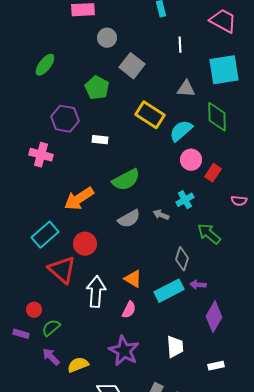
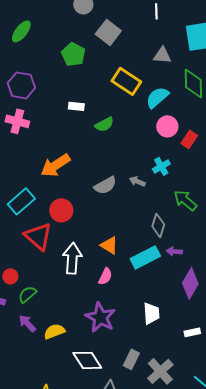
purple hexagon: (65, 119) -> (21, 85), moved
green semicircle: (126, 180) -> (104, 124), moved, size x0.7

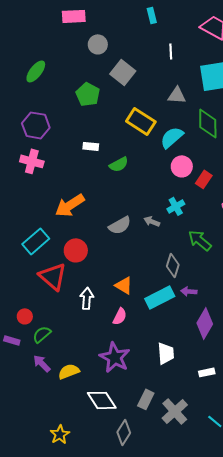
white arrow: (72, 258) -> (87, 298), size x0.7

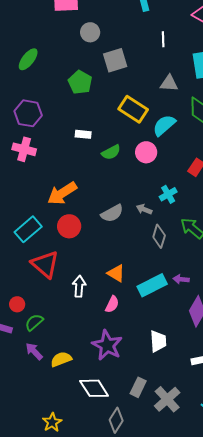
gray square: (123, 72) -> (115, 60), turned 35
pink circle: (182, 166) -> (146, 152), moved
red circle: (76, 250) -> (69, 226), moved
gray diamond: (173, 265) -> (159, 236), moved

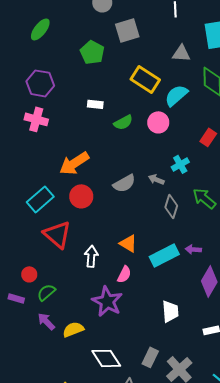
purple star: (107, 345) -> (107, 301), moved

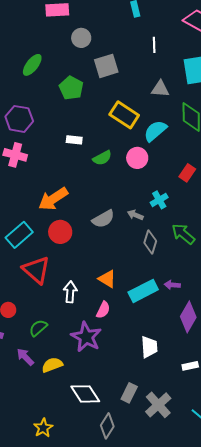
green ellipse: (40, 29) -> (32, 65), moved
green semicircle: (46, 292) -> (38, 328), moved

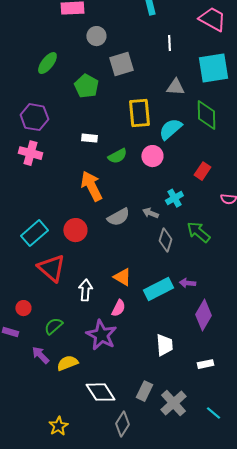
yellow rectangle: (124, 115) -> (139, 113), turned 52
orange arrow: (53, 199) -> (91, 186), moved, turned 96

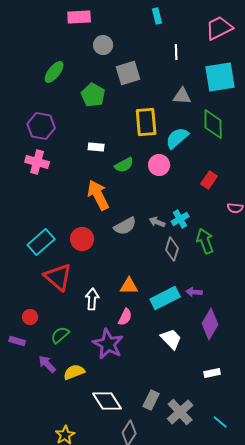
pink trapezoid: (212, 19) -> (219, 28), turned -56
cyan cross: (174, 198) -> (180, 219), moved
green arrow: (198, 232) -> (205, 241), turned 30
orange triangle: (122, 277) -> (129, 286), turned -30
white trapezoid: (164, 345) -> (171, 339), moved, turned -40

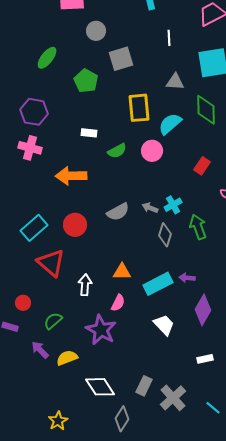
orange arrow: (98, 195) -> (71, 176), moved, turned -64

